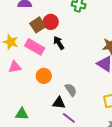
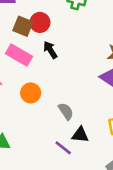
brown square: (38, 25) -> (23, 26), turned -35
black triangle: (59, 103) -> (80, 135), moved

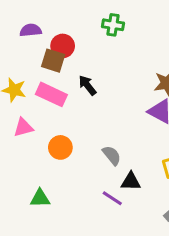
red circle: (40, 22) -> (63, 46), moved
orange circle: (31, 93) -> (60, 147), moved

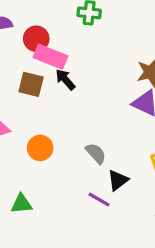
brown square: (53, 61) -> (31, 84), moved
pink rectangle: (51, 94) -> (50, 57), moved
black triangle: (131, 181) -> (118, 180), turned -35

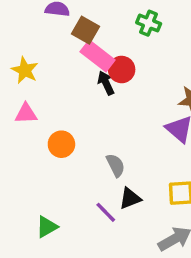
red circle: (36, 39) -> (122, 70), moved
brown square: (31, 84) -> (85, 30), moved
green triangle: (21, 204) -> (47, 227), moved, turned -40

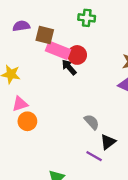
orange circle: (61, 144) -> (27, 121), moved

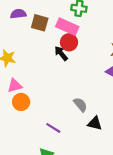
pink rectangle: (58, 50) -> (67, 27), moved
black triangle: (108, 142) -> (95, 123), turned 49
purple line: (94, 156) -> (53, 128), moved

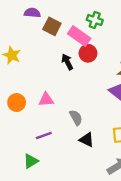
red circle: (69, 42) -> (88, 53), moved
pink triangle: (15, 86) -> (46, 99), moved
purple line: (53, 128) -> (44, 136), turned -63

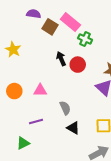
green cross: (95, 20) -> (85, 39), moved
pink rectangle: (79, 36) -> (70, 22), moved
red circle: (88, 53) -> (78, 65), moved

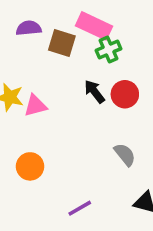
green cross: (85, 39) -> (109, 50), moved, turned -32
pink triangle: (40, 90) -> (35, 106), moved
gray semicircle: (65, 108) -> (125, 155), moved

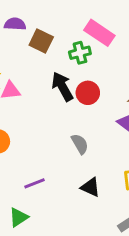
pink rectangle: (94, 26) -> (99, 33), moved
black arrow: (94, 92) -> (62, 87), size x1.4

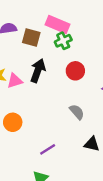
pink rectangle: (99, 33) -> (57, 25), moved
black arrow: (62, 87) -> (38, 71), moved, turned 60

